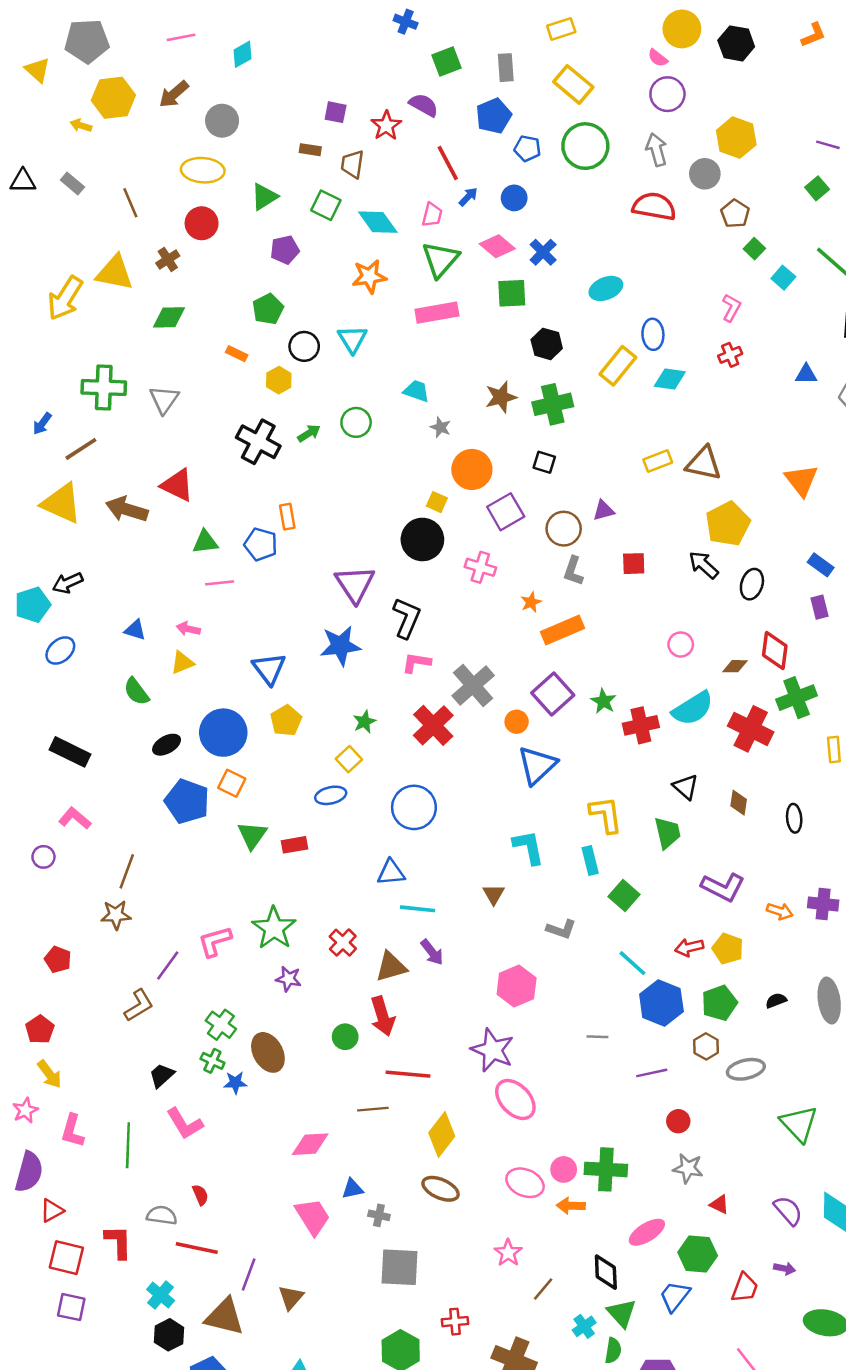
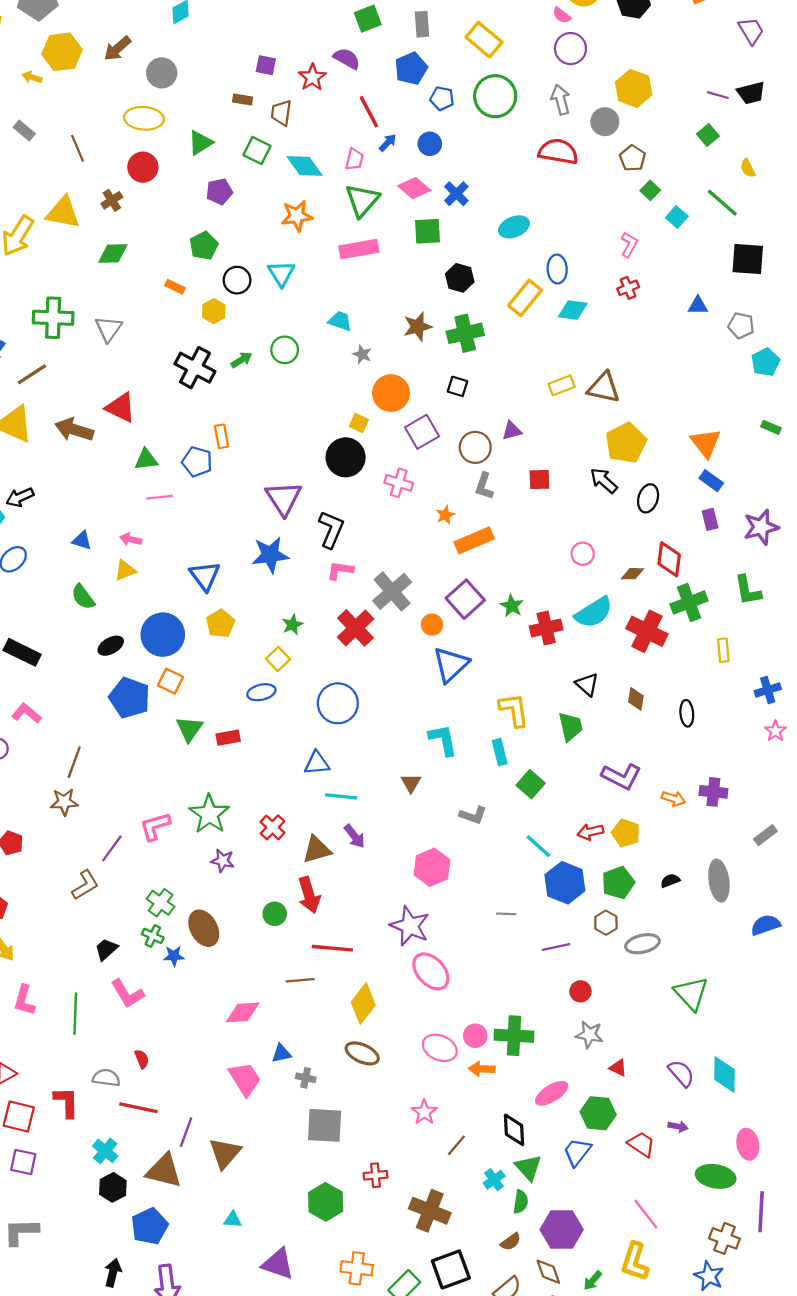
orange triangle: (801, 480) -> (706, 443), moved
red trapezoid: (745, 1288) -> (641, 1144), turned -76
brown triangle: (291, 1297) -> (225, 1153), size x1.4

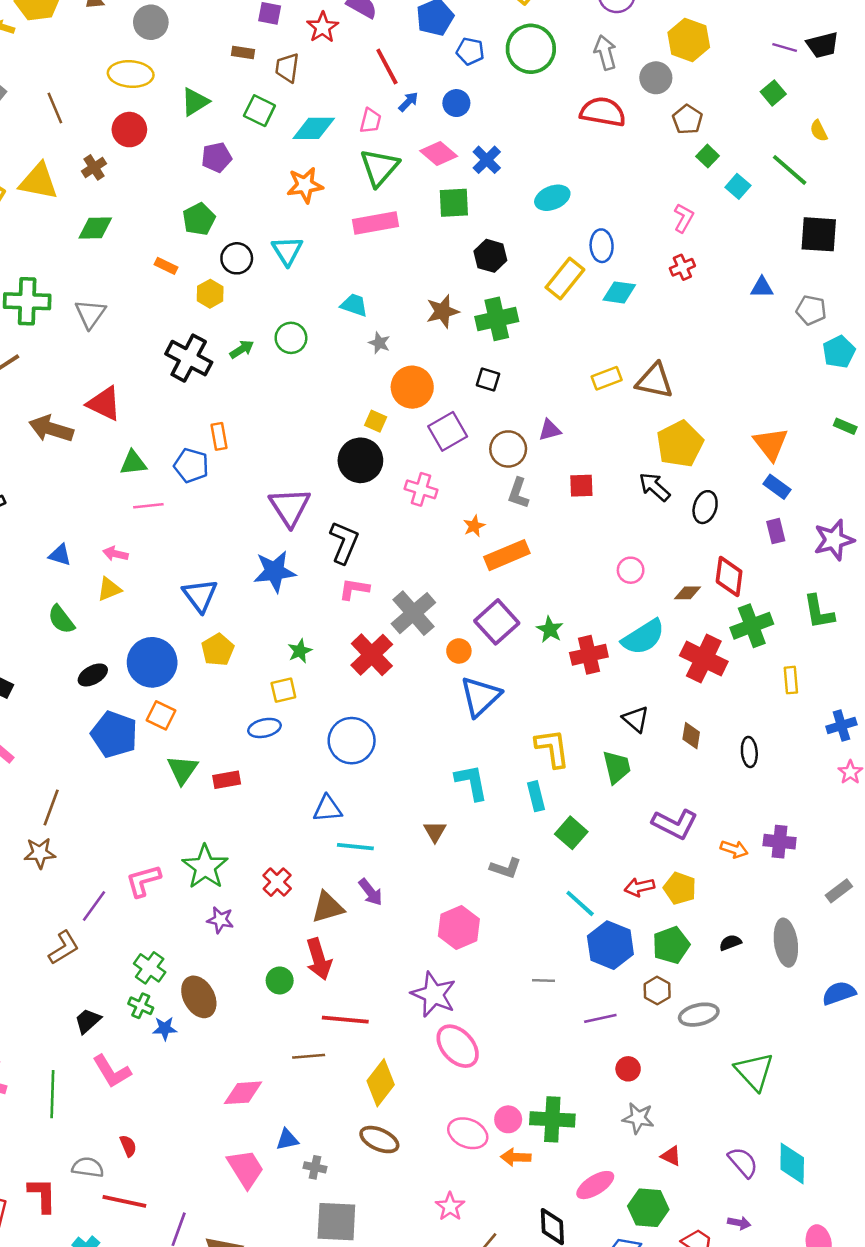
cyan diamond: (305, 166) -> (314, 128), turned -54
yellow square: (278, 659) -> (283, 690), turned 30

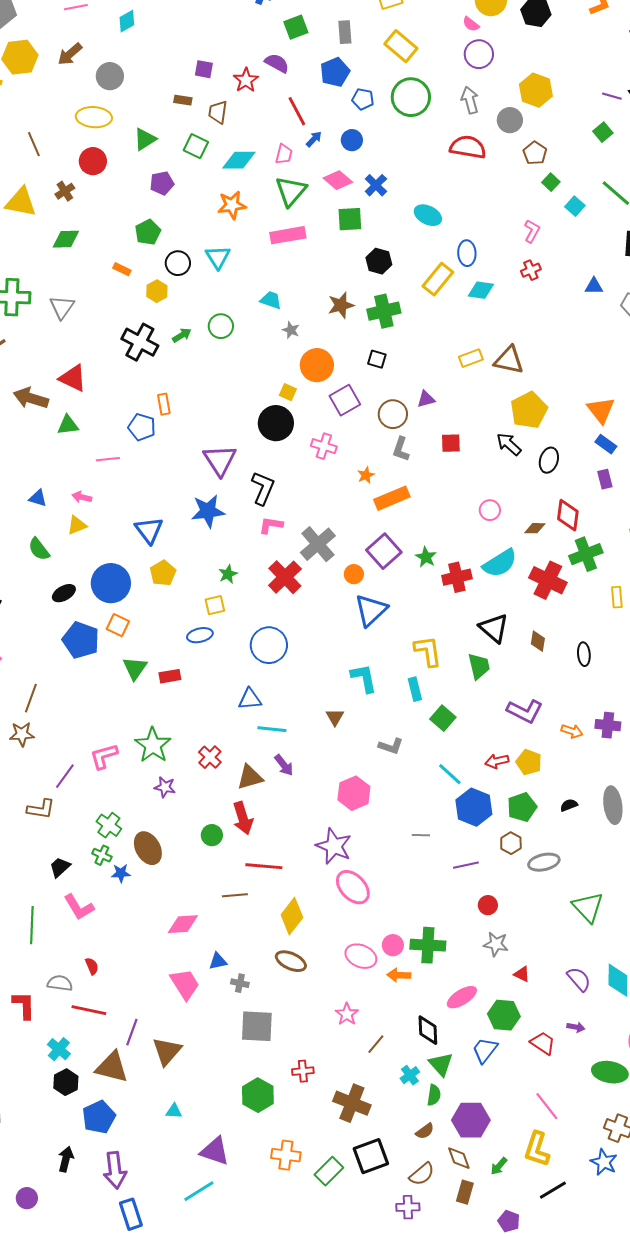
cyan ellipse: (552, 198) -> (428, 215), turned 48
green triangle: (133, 463) -> (68, 425), moved
black triangle: (636, 719) -> (494, 628), size x1.4
brown L-shape: (64, 948) -> (41, 809), turned 40

